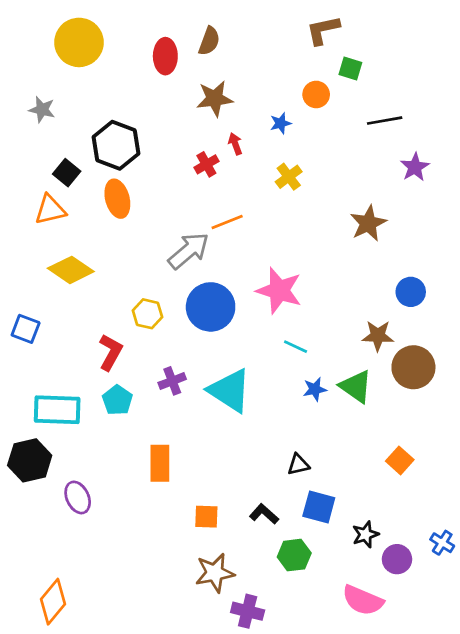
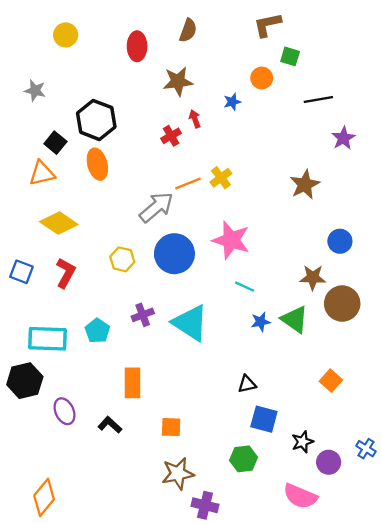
brown semicircle: (209, 41) -> (188, 30), moved
yellow circle: (79, 42) -> (66, 35), size x0.6
yellow cross: (289, 177) -> (221, 178), moved
red L-shape: (111, 352) -> (66, 273), moved
black L-shape: (264, 514) -> (110, 425), moved

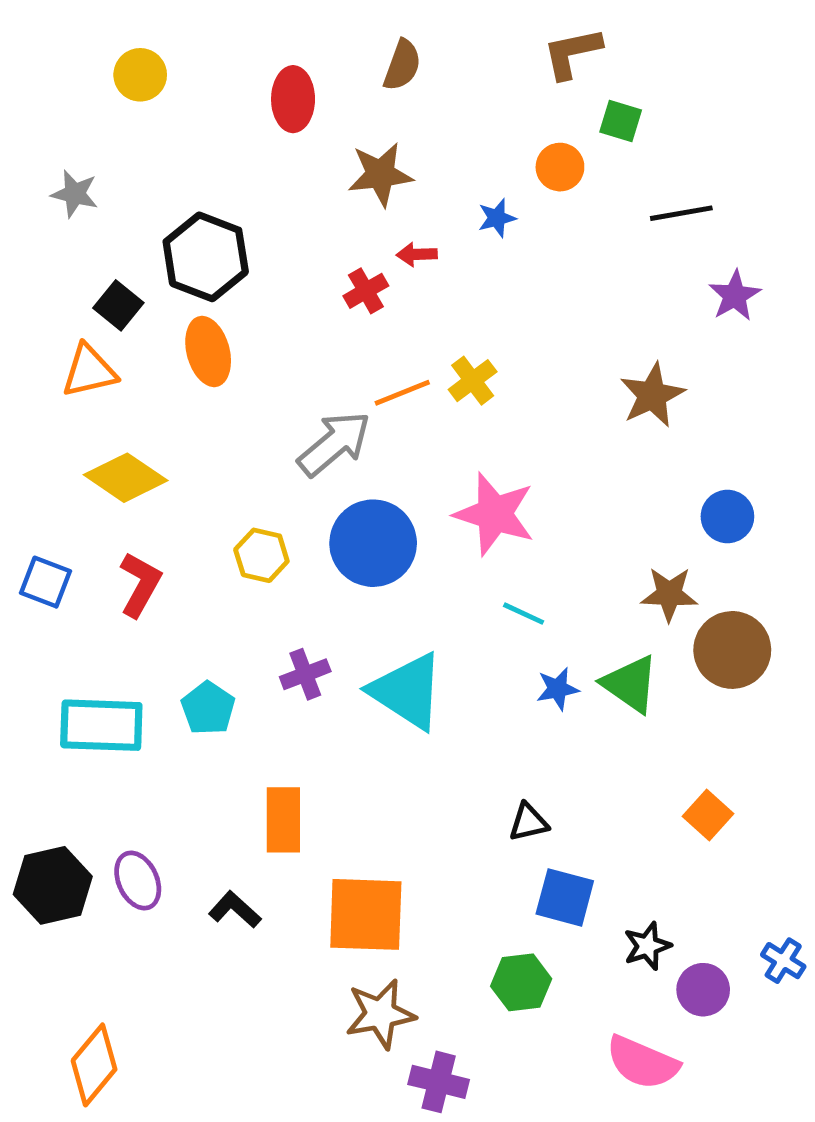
red arrow: (195, 119) -> (417, 254), turned -72
black hexagon: (25, 381) -> (53, 885), moved
orange square: (171, 427) -> (366, 914), size x1.8

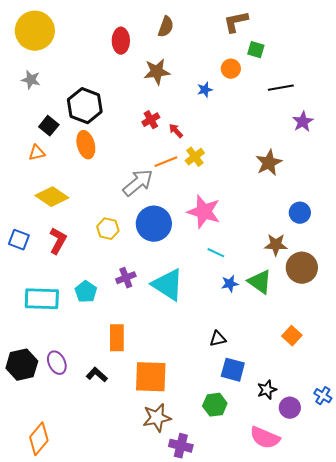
yellow circle: (140, 75) -> (35, 31), moved, size x1.8
red arrow: (417, 254) -> (176, 131), moved, turned 49
orange triangle: (89, 371) -> (37, 153), size x0.7

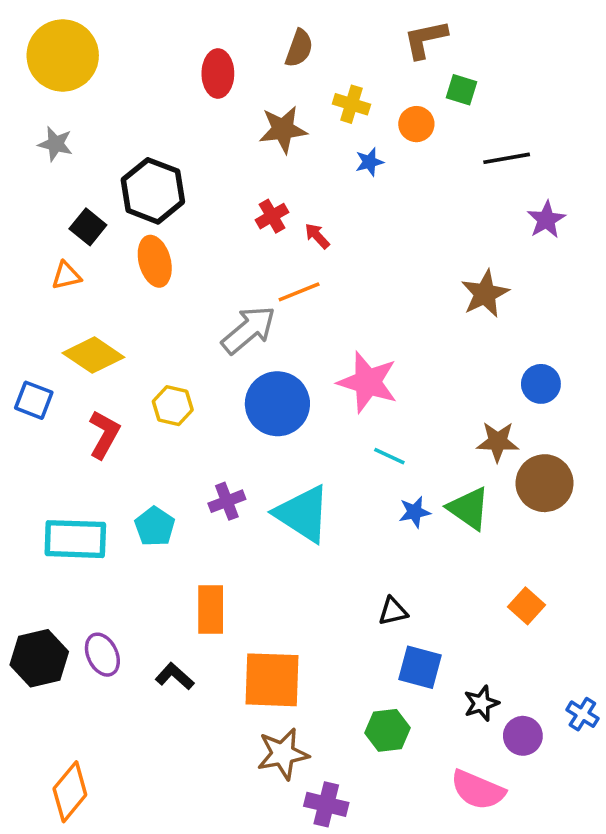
yellow cross: (195, 157) -> (351, 104), moved, turned -36
yellow hexagon: (108, 229) -> (173, 406), moved
blue square: (19, 240) -> (34, 400), moved

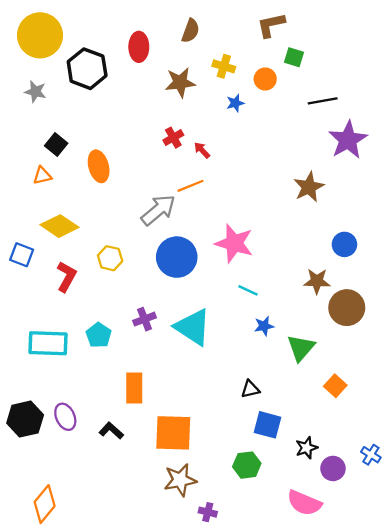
black hexagon: (153, 191) -> (87, 69), moved
purple star: (546, 220) -> (348, 140), size x1.6
green triangle: (469, 508) -> (301, 348), moved, turned 36
purple cross: (326, 804) -> (208, 512), size x0.7

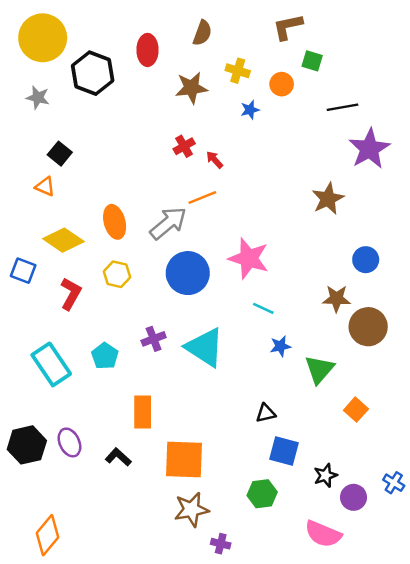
orange ellipse: (99, 166) -> (115, 222), moved
orange triangle: (42, 175) -> (45, 187), turned 36
cyan rectangle: (48, 343) -> (51, 364), turned 54

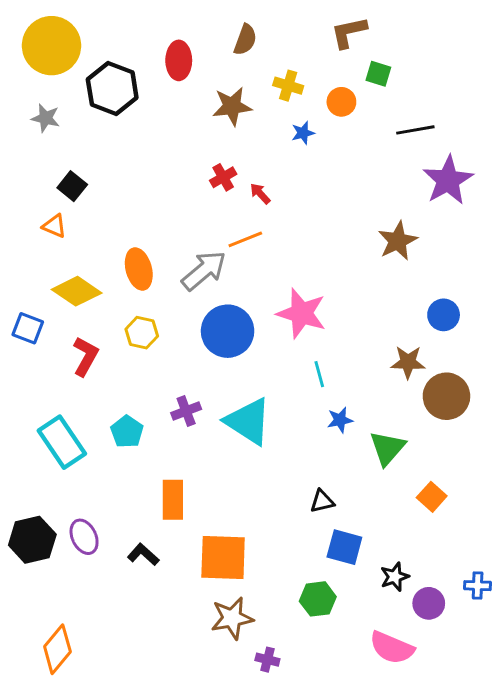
cyan line: (263, 308) -> (319, 374), turned 50
blue cross: (394, 483) -> (478, 586), turned -30

